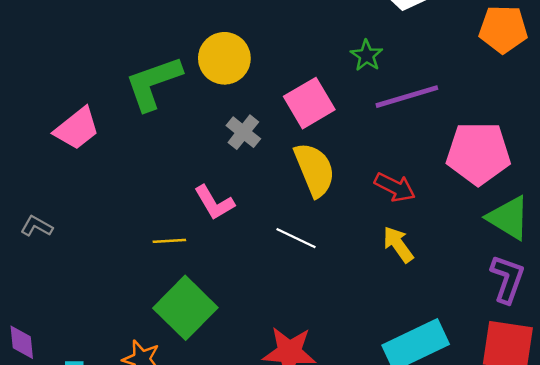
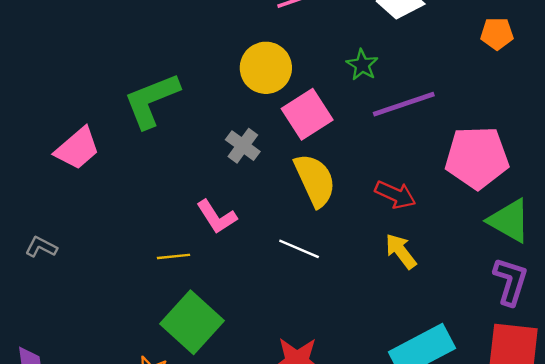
orange pentagon: (503, 29) -> (497, 34), size x0.7
yellow circle: (224, 58) -> (266, 68), moved

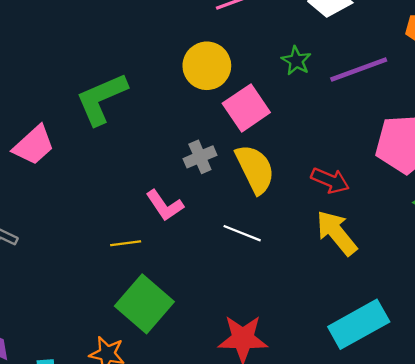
purple line: (404, 104) -> (359, 70), moved
gray cross: (243, 146) -> (200, 157), moved, turned 32
yellow arrow: (401, 251) -> (337, 233), size x1.4

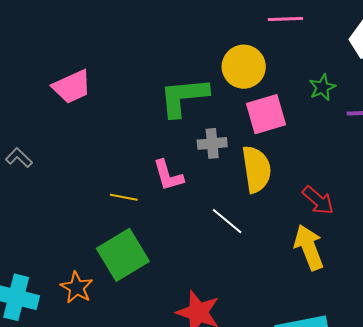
green L-shape: (101, 99) -> (184, 97), moved

